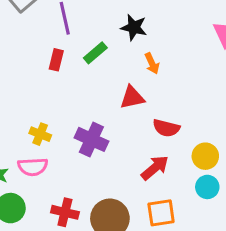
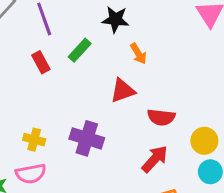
red rectangle: (56, 60) -> (41, 62), turned -35

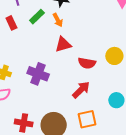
orange arrow: (138, 54) -> (58, 20), moved
yellow circle: (204, 141) -> (114, 56), moved

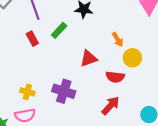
orange arrow: (58, 20) -> (118, 40), moved
yellow circle: (114, 56) -> (132, 58), moved

